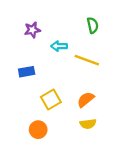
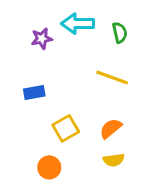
cyan arrow: (59, 46) -> (78, 24), moved, size x1.5

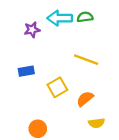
green semicircle: (120, 33) -> (85, 17), moved, turned -84
yellow square: (66, 128) -> (57, 87), moved
yellow semicircle: (114, 160) -> (97, 123), moved

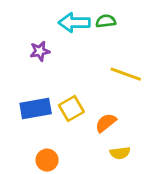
purple star: (32, 30) -> (40, 51), moved
yellow line: (86, 60) -> (126, 74), moved
blue rectangle: (26, 71) -> (36, 108), moved, size x1.5

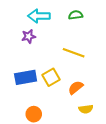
cyan arrow: (74, 23) -> (39, 16), moved
yellow line: (126, 74) -> (74, 53), moved

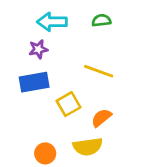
blue rectangle: (26, 77) -> (34, 82), moved
yellow semicircle: (86, 109) -> (88, 147), moved, size x1.5

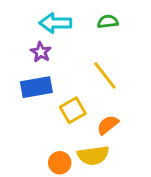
purple star: (38, 49) -> (41, 52), turned -30
yellow line: (99, 71) -> (105, 75), turned 32
orange circle: (45, 153) -> (60, 163), moved

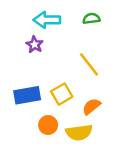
blue rectangle: (36, 87) -> (27, 95), moved
orange circle: (60, 163) -> (48, 125), moved

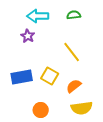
yellow square: (62, 94) -> (50, 76), turned -30
orange circle: (48, 125) -> (41, 110), moved
yellow semicircle: (79, 132) -> (82, 108), moved

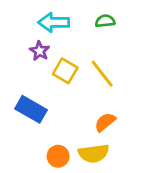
yellow square: (50, 76) -> (65, 71), moved
blue rectangle: (22, 77) -> (31, 109), turned 40
yellow semicircle: (82, 108) -> (94, 153), moved

